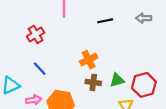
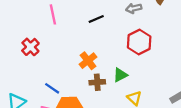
blue line: (40, 69) -> (52, 88), moved
red hexagon: (144, 85) -> (139, 42), moved

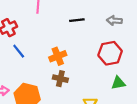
green triangle: (120, 75) -> (118, 83), moved
blue line: (52, 88) -> (19, 51), moved

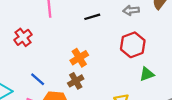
blue line: (19, 51) -> (38, 79), moved
brown cross: (60, 79) -> (76, 81), moved, turned -32

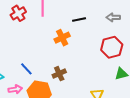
red cross: (23, 37) -> (18, 13), moved
orange cross: (79, 58) -> (62, 38), moved

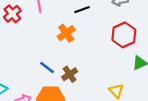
blue line: (26, 69) -> (47, 68), moved

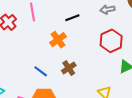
brown cross: (70, 74) -> (69, 68), moved

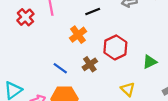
red hexagon: (111, 41) -> (115, 47), moved

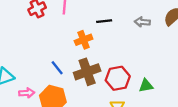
red hexagon: (115, 47) -> (118, 78), moved
brown cross: (90, 64) -> (87, 72), size x1.6

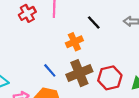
black line: (104, 21) -> (94, 22), turned 56

